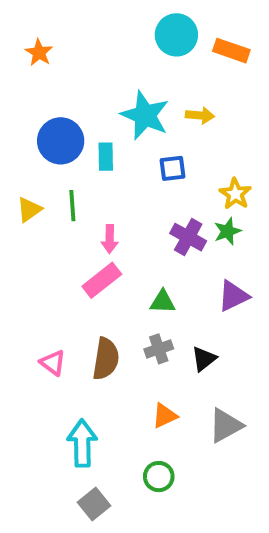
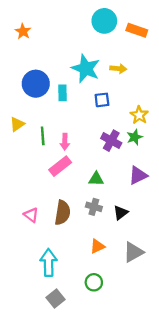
green line: (72, 206) -> (43, 136), moved
gray cross: (159, 349) -> (94, 207), turned 35

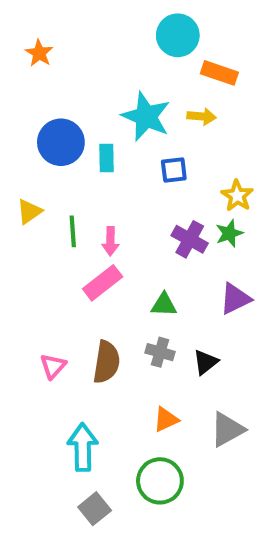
orange rectangle: (137, 30) -> (219, 73), moved
pink triangle: (31, 215) -> (53, 366), turned 35
green circle: (94, 282) -> (160, 481), size x1.5

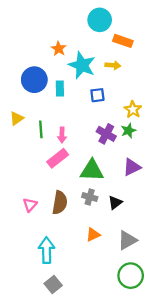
orange star: (39, 53) -> (59, 49), moved
green triangle: (164, 305) -> (92, 170), size x1.6
green circle: (160, 481) -> (131, 276), moved

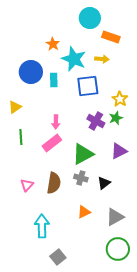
blue square: (97, 95) -> (88, 86), size x1.6
green line: (41, 129) -> (21, 137), moved
green triangle: (92, 170) -> (83, 154), turned -30
gray square: (53, 284) -> (58, 257), moved

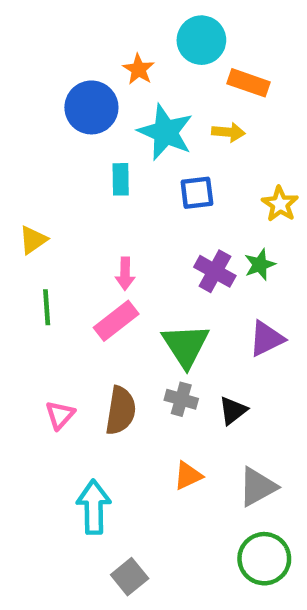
orange star: (53, 44) -> (139, 69), moved
blue circle: (31, 72) -> (91, 107), moved
blue square: (88, 86) -> (197, 193), size x0.7
yellow star: (120, 99) -> (280, 204), moved
green triangle: (83, 154) -> (186, 345), turned -35

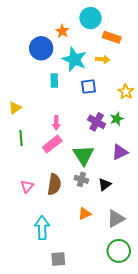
gray square: (130, 577) -> (58, 259), turned 35

